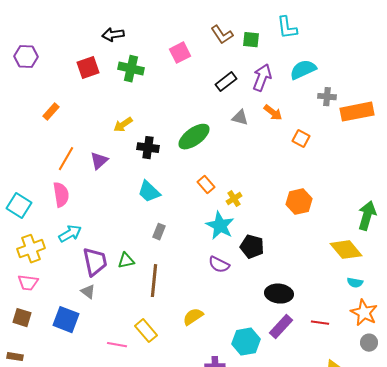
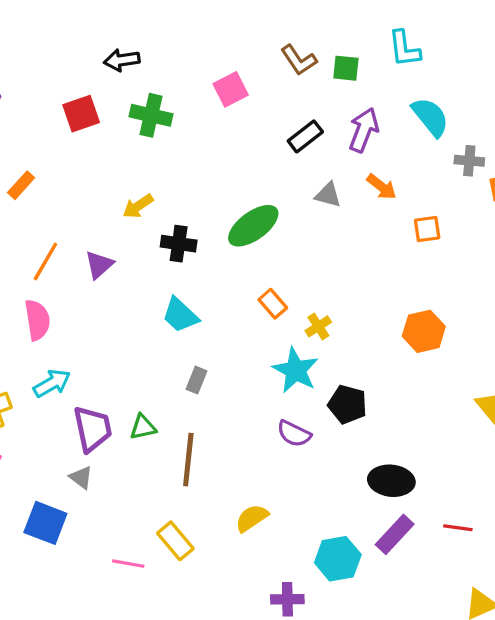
cyan semicircle: (303, 70) -> (430, 117), turned 76
orange square: (301, 139) -> (427, 229), turned -36

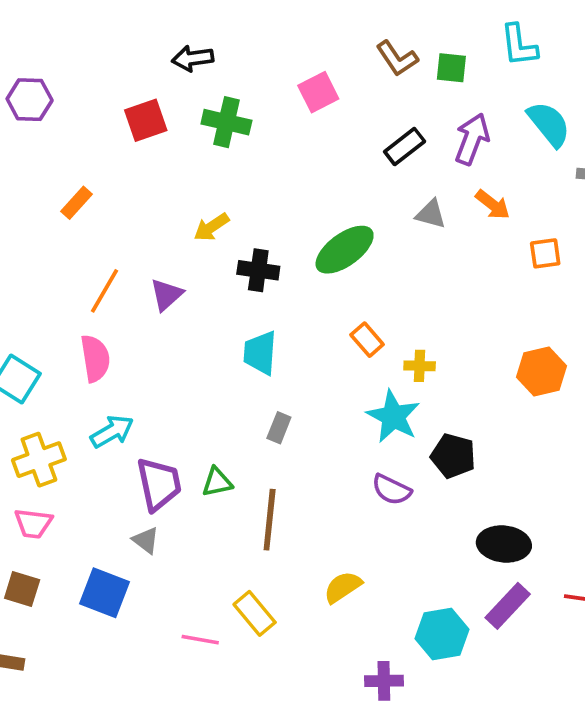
cyan trapezoid: (180, 315) -> (260, 353), turned 51
yellow cross: (318, 326) -> (420, 366), turned 35

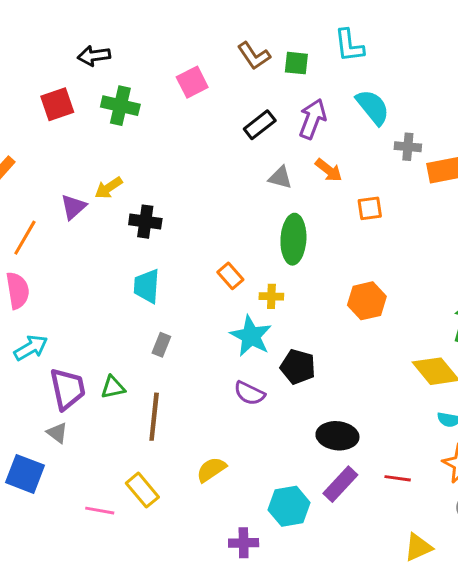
green ellipse: (345, 250) -> (293, 239), moved, turned -51
purple triangle: (166, 295) -> (73, 207), moved

